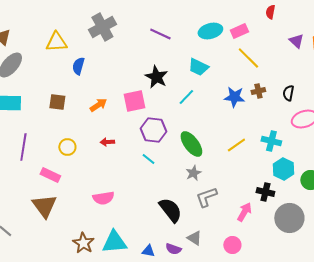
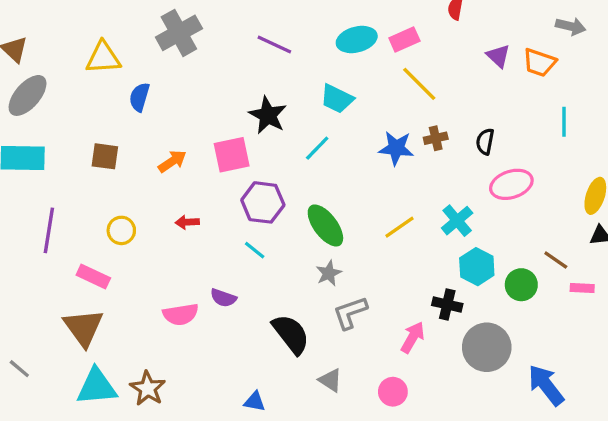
cyan cross: (271, 141) -> (457, 221), turned 36
cyan triangle: (114, 242) -> (97, 387), moved
purple semicircle: (173, 249) -> (223, 298), moved

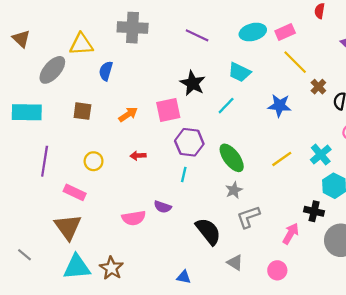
gray cross: (179, 33) -> (133, 28), turned 32
gray ellipse: (28, 95) -> (52, 70), moved
brown cross: (436, 138) -> (318, 87), moved, turned -32
cyan line: (255, 250) -> (184, 175), turned 64

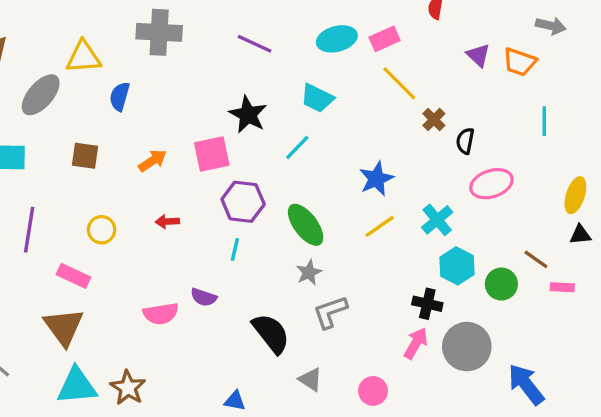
blue star: (280, 106) -> (376, 179), moved, turned -30
pink arrow: (291, 234) -> (416, 343), moved

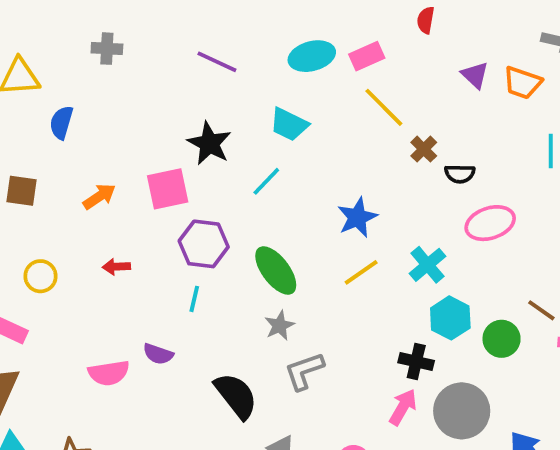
gray cross: (159, 32) -> (107, 49), size x0.6
black semicircle: (465, 141) -> (460, 174), turned -100

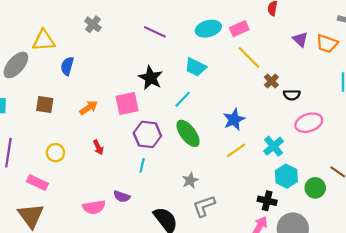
gray cross: (107, 49) -> (93, 24), turned 35
red arrow: (116, 267) -> (98, 147), turned -112
green ellipse: (276, 270) -> (188, 133), moved

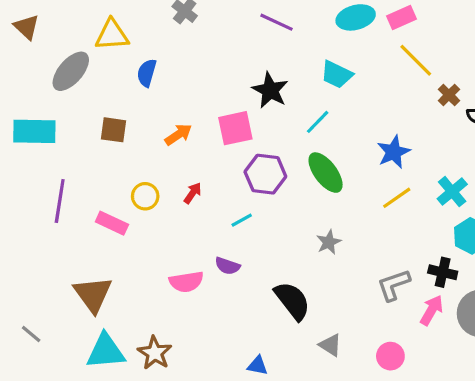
red arrow: (98, 147) -> (193, 193), turned -120
yellow circle: (55, 153) -> (145, 196), moved
cyan line: (142, 165) -> (242, 220), moved, turned 48
pink rectangle: (37, 183) -> (112, 223), moved
gray L-shape: (204, 206) -> (394, 285), moved

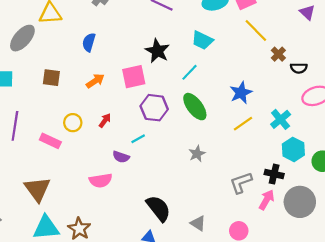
blue semicircle: (147, 73) -> (89, 42), moved
purple semicircle: (227, 266) -> (121, 157), moved
black semicircle: (292, 301) -> (158, 208), moved

